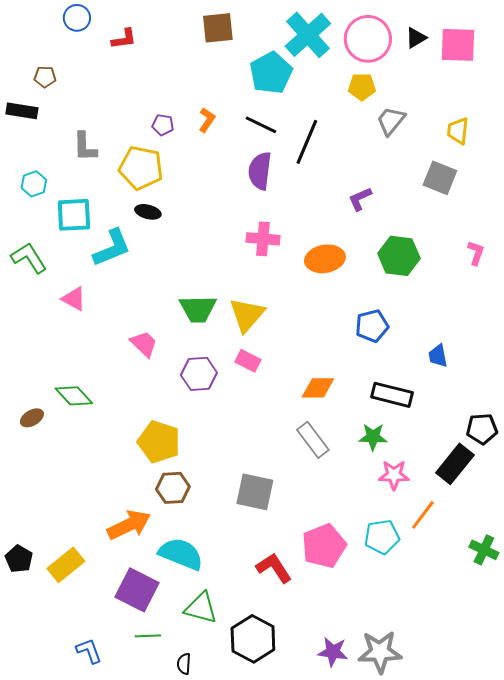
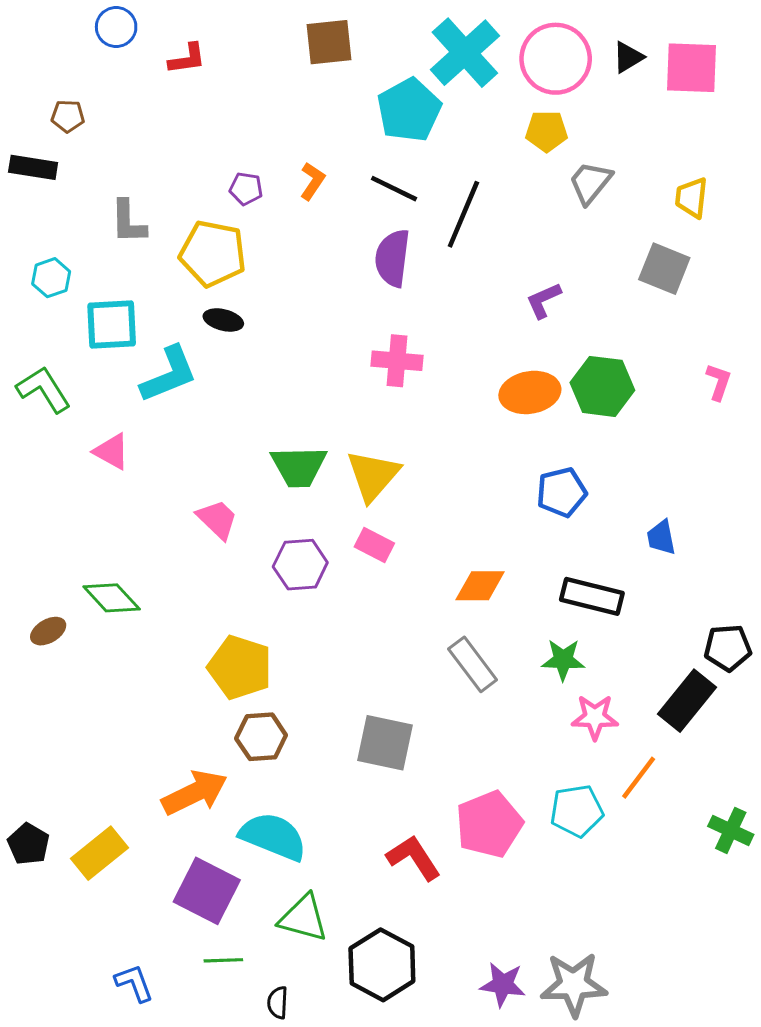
orange ellipse: (325, 259) -> (530, 392), moved

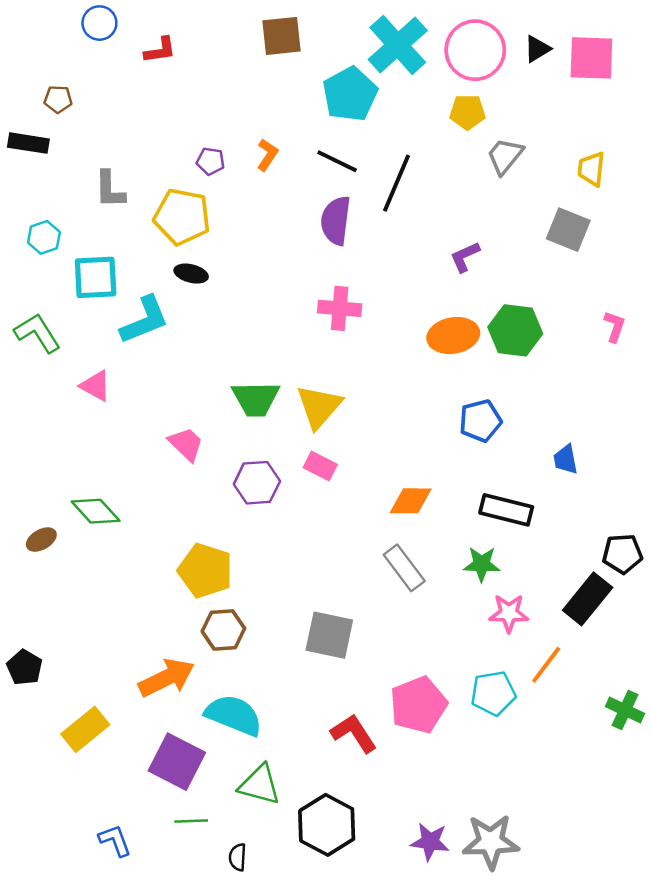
black pentagon: (29, 844) -> (25, 667), moved

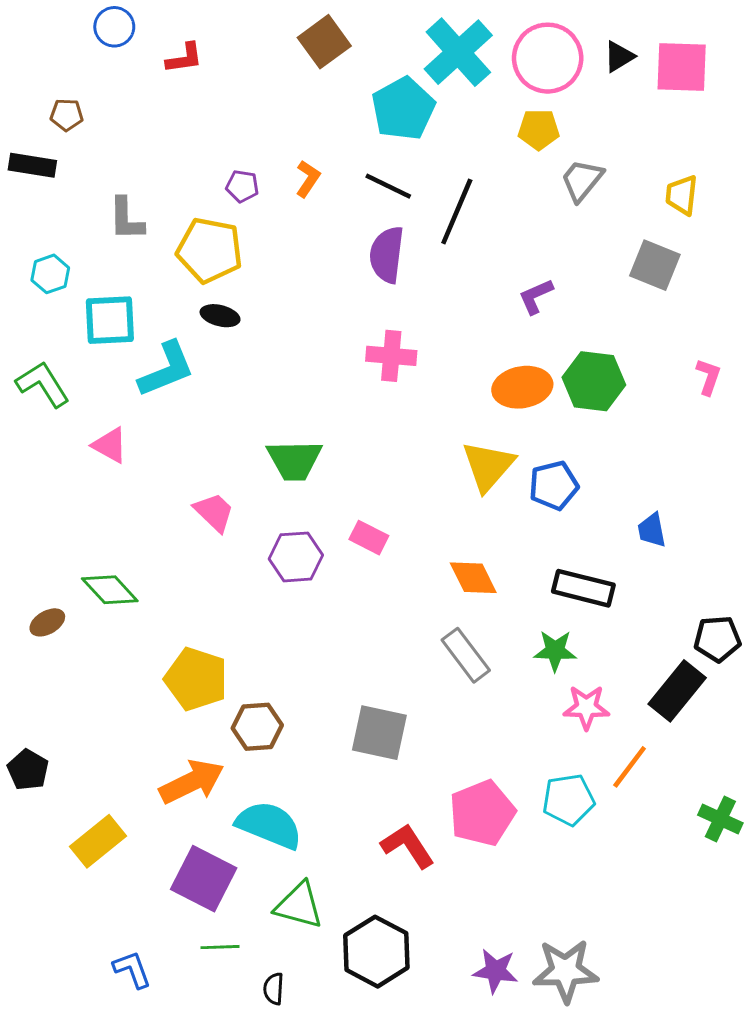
brown square: (282, 36) -> (324, 42), turned -30
yellow triangle: (319, 407) -> (488, 466), moved
orange diamond: (411, 501) -> (473, 578), turned 63
yellow pentagon: (205, 571) -> (196, 679), moved

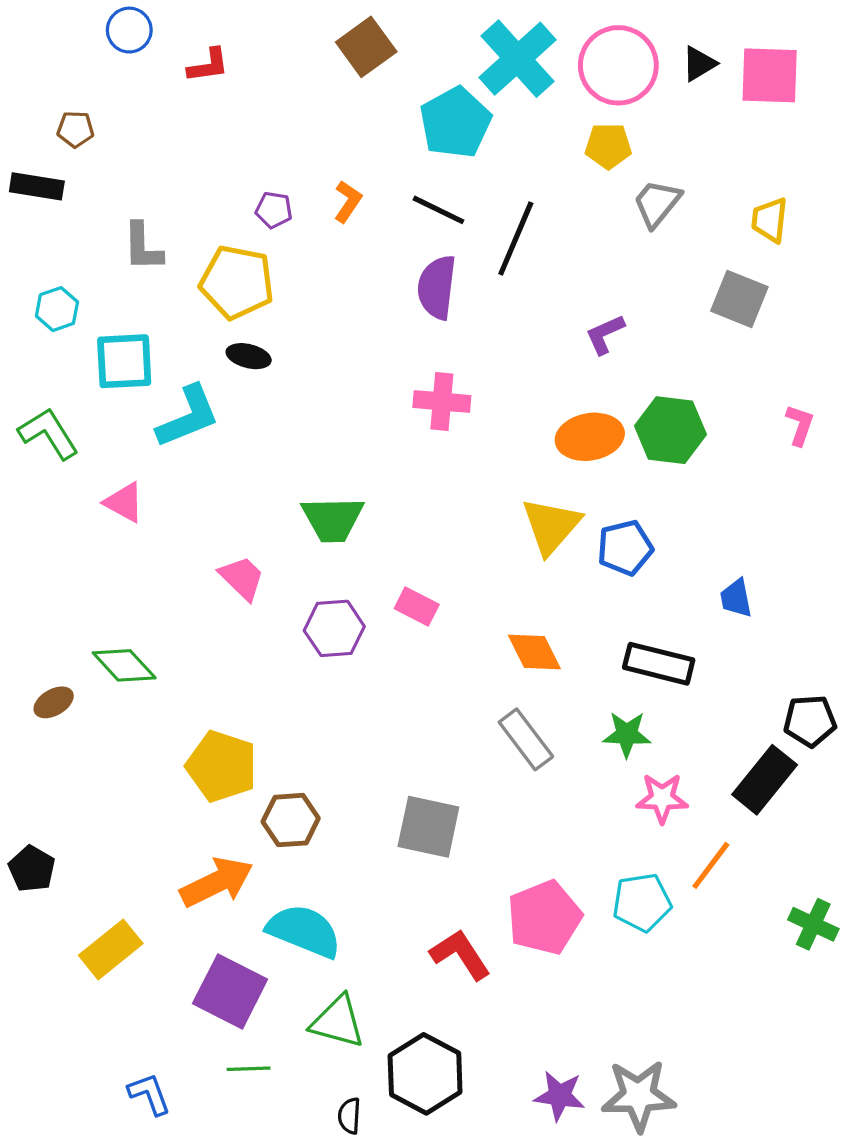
black semicircle: (274, 989) -> (349, 1116), moved

